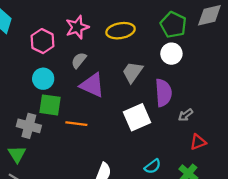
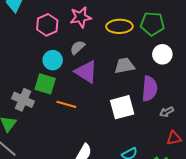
green pentagon: (173, 25) -> (152, 24), moved, turned -30
gray trapezoid: (133, 72) -> (124, 66), turned 35
cyan circle: (43, 79) -> (53, 60), moved

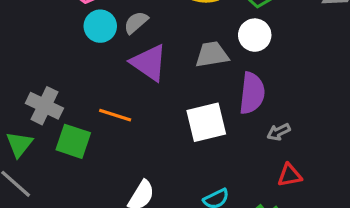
white circle: (162, 54) -> (255, 35), moved
cyan circle: (53, 60) -> (100, 26), moved
green square: (45, 84) -> (73, 141), moved

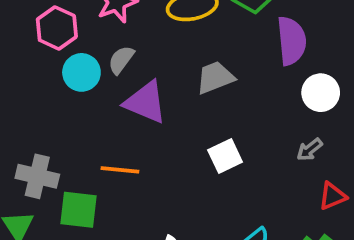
white circle: (255, 35) -> (321, 93), moved
purple semicircle: (252, 93) -> (292, 41), moved
white square: (206, 122) -> (225, 156), size x0.7

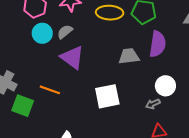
gray trapezoid: (215, 78) -> (129, 56), moved
white circle: (321, 93) -> (165, 86), moved
white square: (225, 156) -> (107, 96), size x1.4

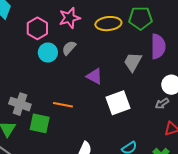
gray trapezoid: (129, 56) -> (133, 62), turned -45
purple triangle: (72, 57) -> (94, 76), moved, size x0.7

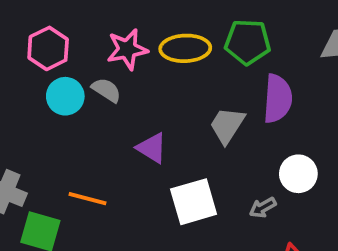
pink star: (70, 18) -> (127, 49), moved
gray semicircle: (69, 48) -> (106, 90), turned 77
gray arrow: (162, 103) -> (263, 207), moved

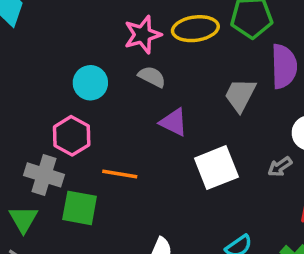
pink hexagon: (48, 48) -> (72, 136), moved
gray semicircle: (106, 90) -> (152, 77), moved

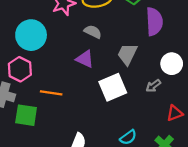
gray semicircle: (152, 77) -> (93, 32), moved
cyan circle: (90, 83) -> (31, 35), size x1.4
gray trapezoid: (240, 95) -> (127, 54), moved

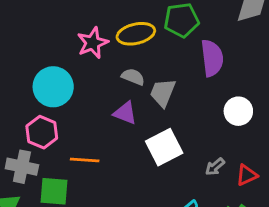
gray trapezoid: (127, 54) -> (163, 93), moved
gray arrow: (153, 86) -> (215, 167), moved

